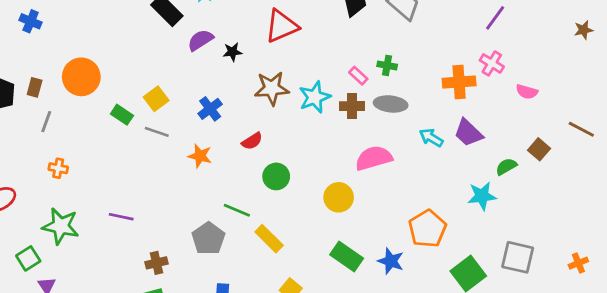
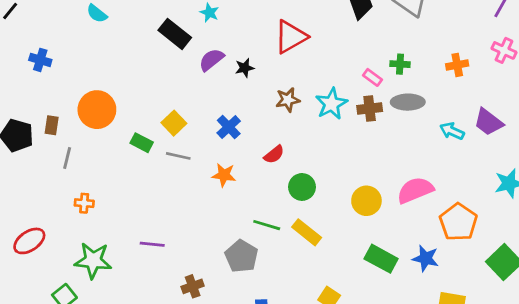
orange cross: (459, 82) -> (457, 65), moved, size x0.7
brown star: (272, 88) -> (288, 100), size x0.7
pink semicircle: (374, 158) -> (415, 190), moved
yellow rectangle: (269, 239) -> (307, 232), moved

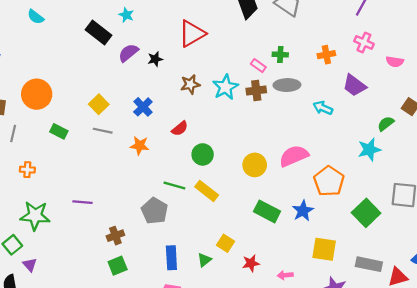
purple trapezoid: (488, 122) -> (354, 85), moved
green rectangle: (142, 143) -> (59, 131), moved
blue star: (426, 258) -> (303, 211), turned 30

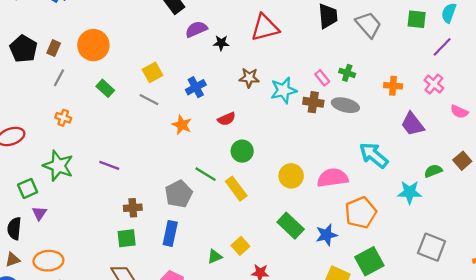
cyan arrow: (323, 108) -> (374, 155), moved, size x1.5
green square: (366, 213) -> (369, 261), moved
blue rectangle: (171, 258) -> (170, 233), moved

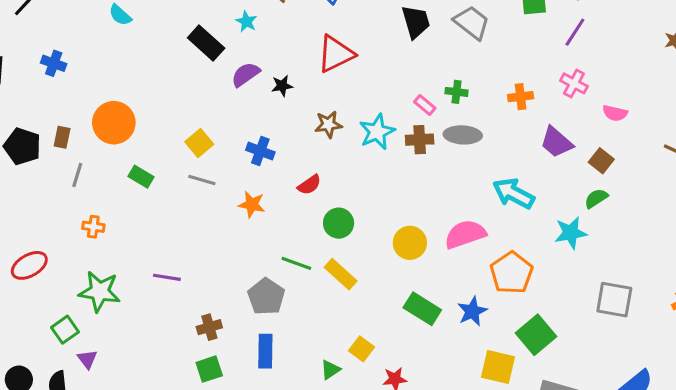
blue cross: (196, 87) -> (260, 151), turned -30
brown square: (462, 161) -> (601, 161), moved

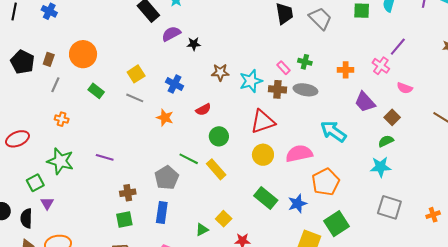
purple line: (575, 32) -> (398, 47), moved
red triangle: (336, 54) -> (263, 122), moved
cyan star: (571, 233) -> (381, 167), moved

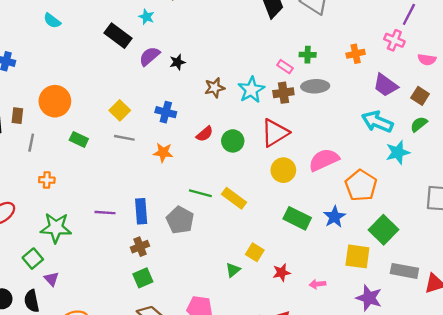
cyan arrow: (333, 131) -> (377, 122), moved
green circle: (219, 136) -> (233, 141), moved
cyan star: (381, 167) -> (398, 152), moved
blue rectangle: (162, 212) -> (141, 211), moved

